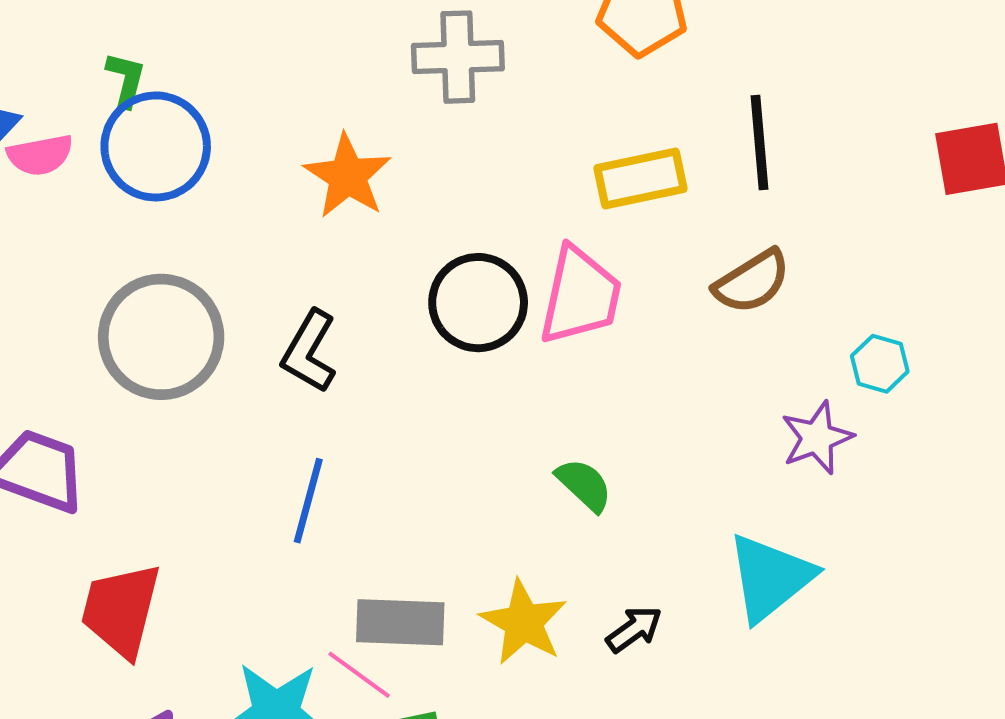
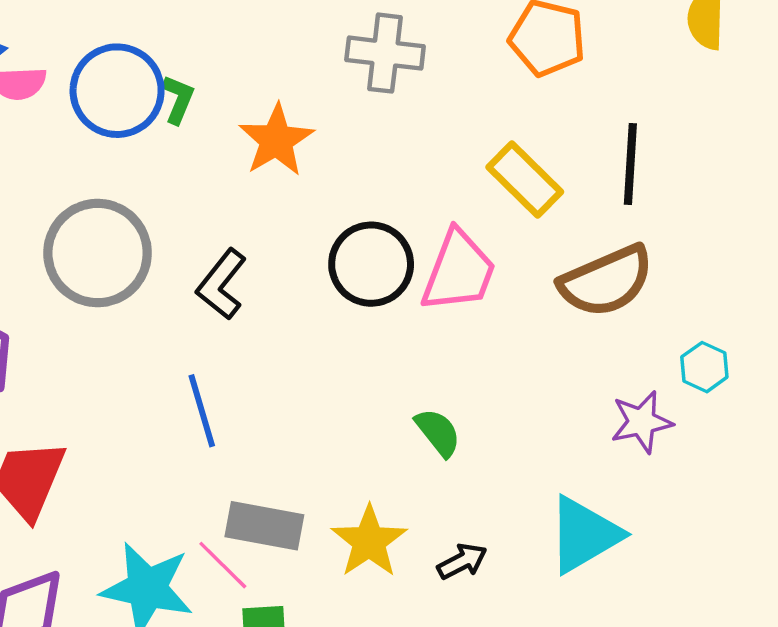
green L-shape: (126, 80) -> (178, 99), moved
yellow rectangle: (641, 179) -> (525, 179), turned 48
brown semicircle: (752, 282) -> (606, 281), size x1.4
blue line: (308, 501) -> (202, 411), turned -40

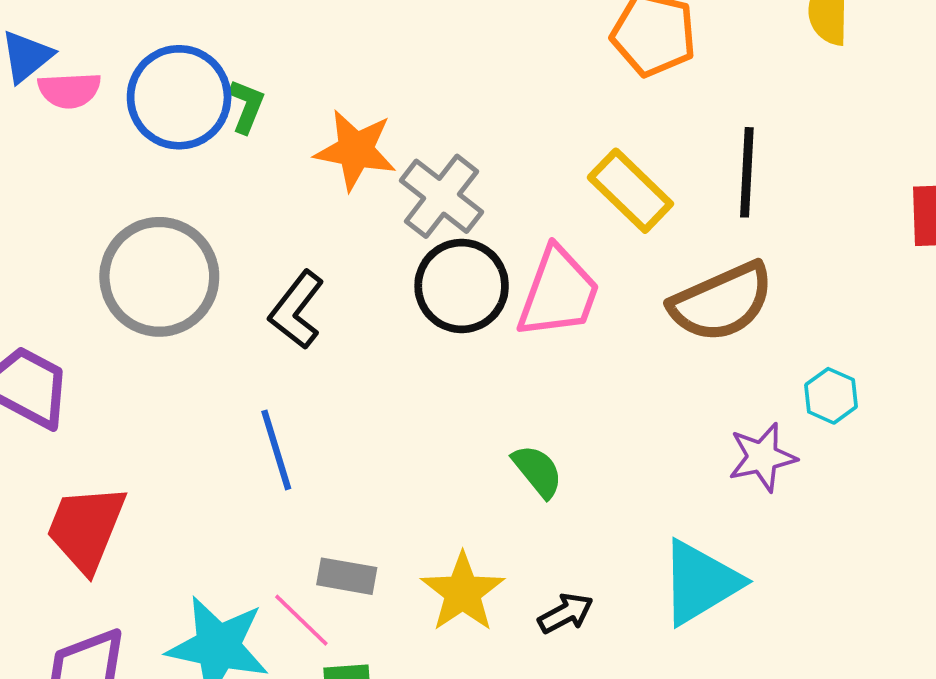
gray cross: (385, 53) -> (441, 196), moved, turned 32
orange star: (276, 140) -> (355, 150), turned -30
gray rectangle: (264, 526) -> (347, 576), size x0.7

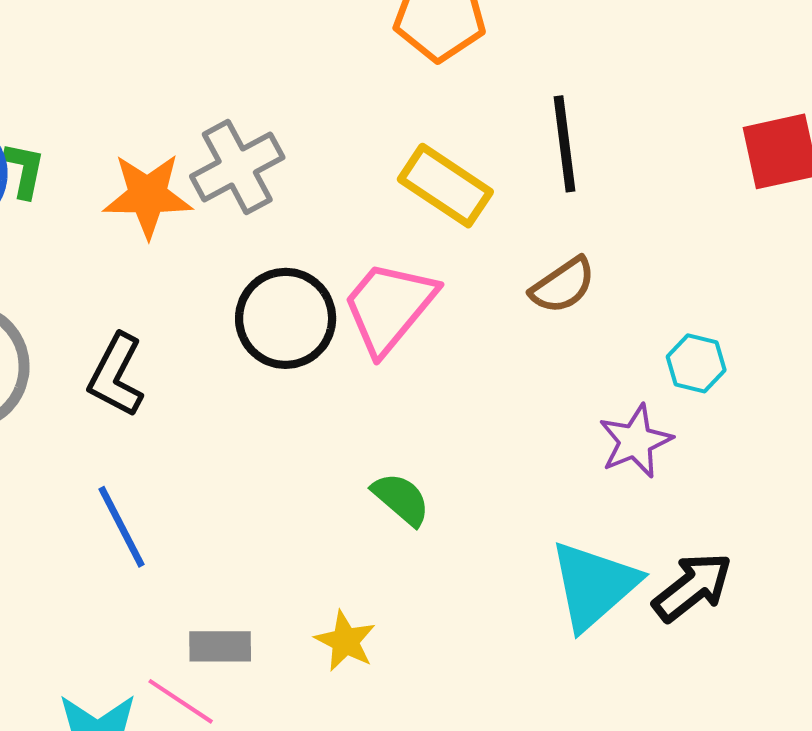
gray cross: (441, 196) -> (237, 167), moved, turned 34
pink trapezoid: (558, 293) -> (389, 307), turned -150
brown semicircle: (722, 302) -> (563, 285), size x0.6
yellow star: (463, 592) -> (345, 641), size x0.7
black arrow: (566, 613) -> (693, 587), moved, size x1.4

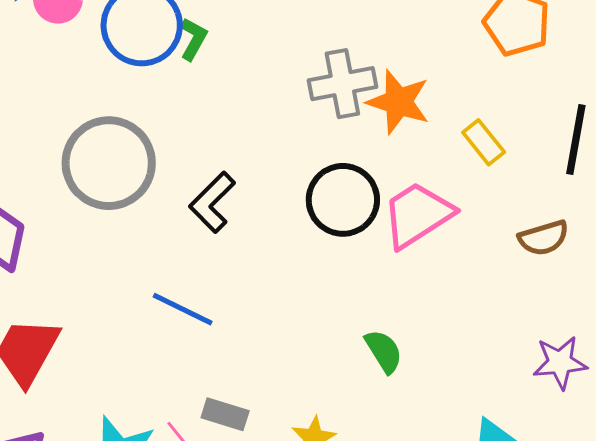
yellow rectangle: (445, 186) -> (484, 142), size x0.7
orange star: (148, 195) -> (398, 102), moved
blue line: (122, 527) -> (183, 309), turned -54

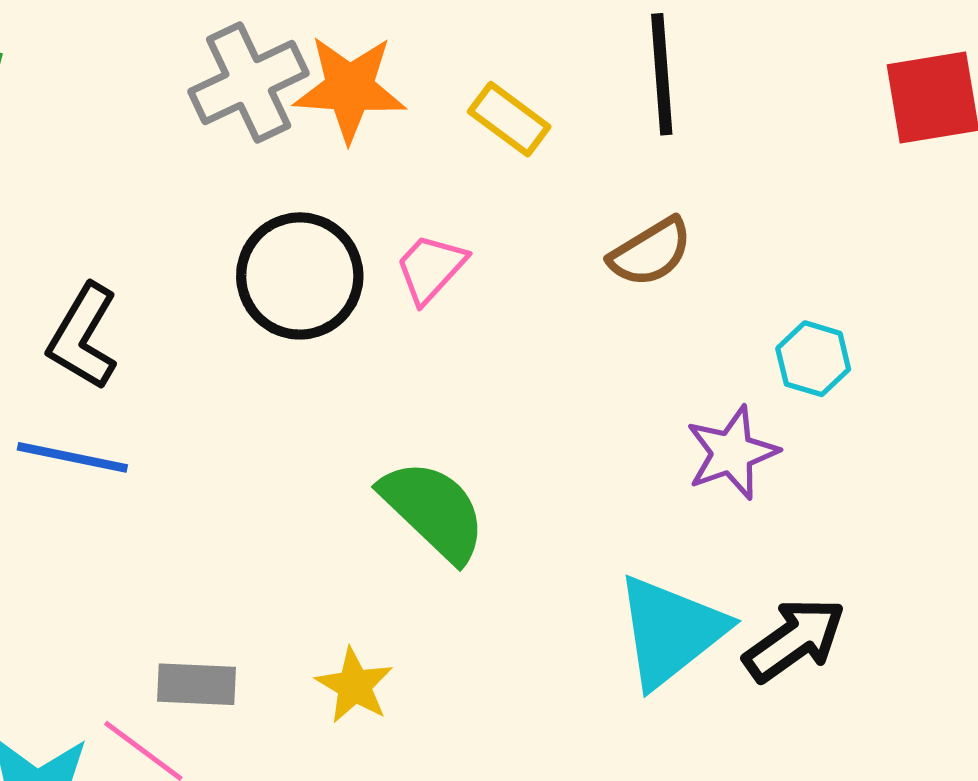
pink trapezoid: (418, 215) -> (431, 268), size x0.6
blue line: (183, 309) -> (72, 457), moved
green semicircle: (384, 351) -> (433, 510), size x1.5

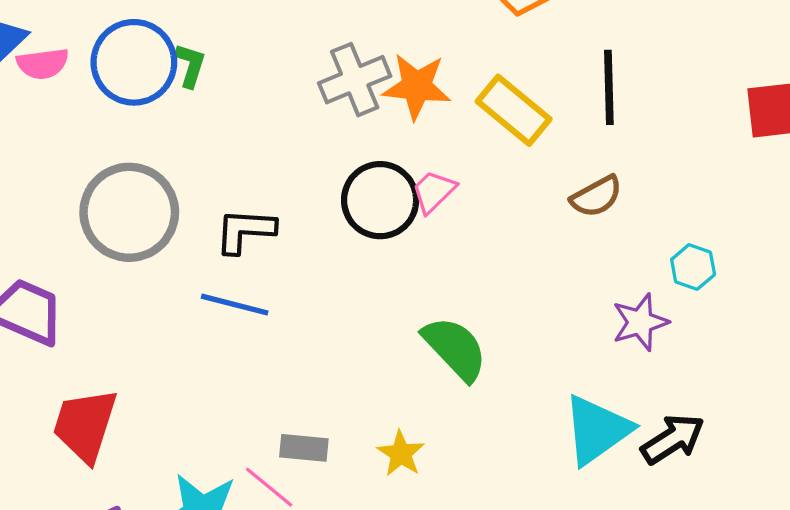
yellow rectangle: (509, 119) -> (514, 110), size x1.5
pink trapezoid: (431, 268) -> (434, 192), moved
black L-shape: (83, 337) -> (245, 231), turned 60

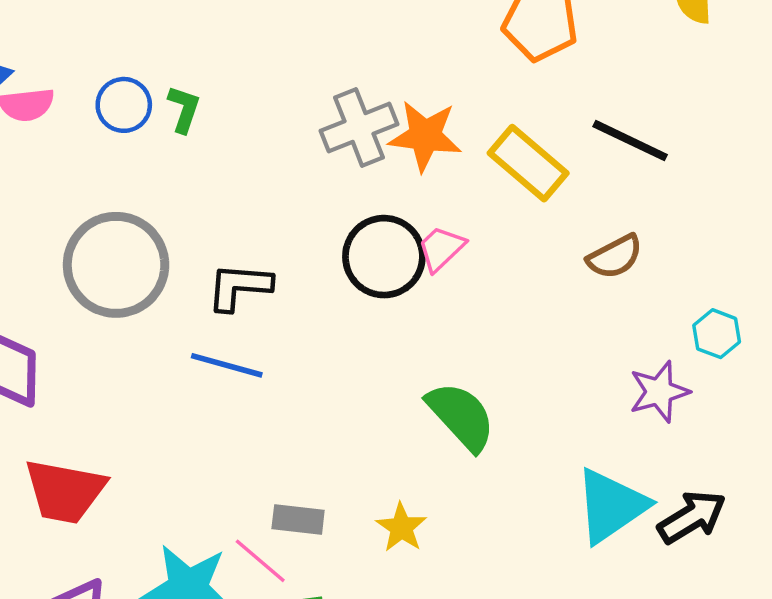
blue circle: (134, 62) -> (124, 105), size x0.6
black line: (609, 87) -> (630, 141), turned -64
red trapezoid: (85, 425) -> (65, 491), turned -98

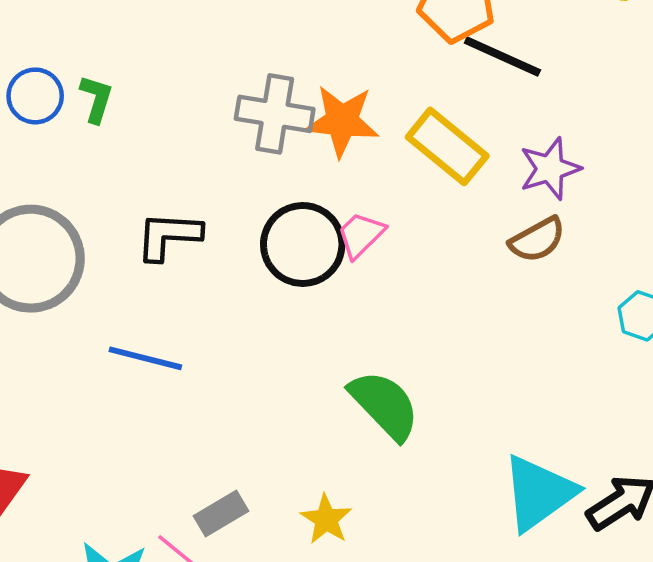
gray cross: (359, 127) -> (275, 114), turned 32
black line: (630, 141) -> (502, 57), moved
black L-shape: (239, 287) -> (169, 236), moved
purple star: (659, 392) -> (550, 169), moved
gray rectangle: (298, 520) -> (221, 513), turned -36

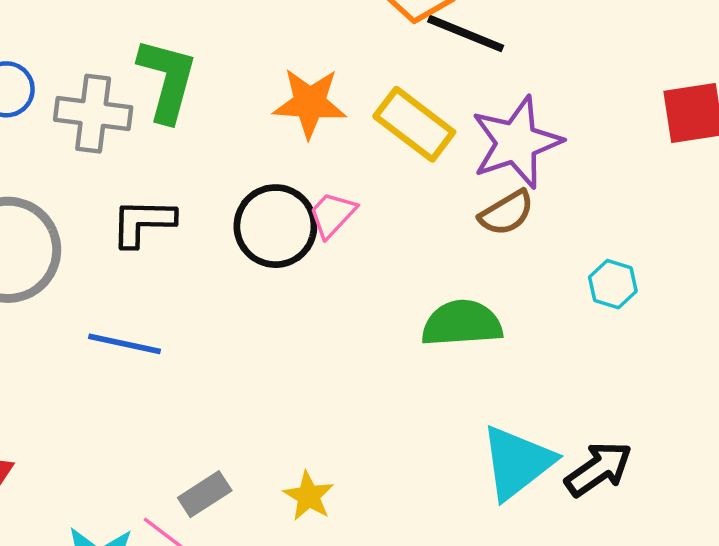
green L-shape: (96, 99) -> (167, 80), moved, size x1.8
gray cross: (275, 114) -> (93, 114), moved
purple star: (550, 169) -> (516, 142), size x1.5
green semicircle: (384, 405) -> (462, 323), moved, turned -48

